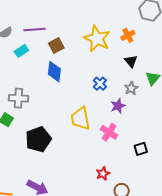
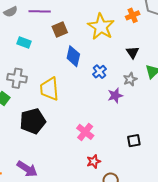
orange cross: (128, 35) -> (133, 15), moved
cyan rectangle: (21, 51) -> (24, 43), moved, turned 48
blue diamond: (54, 72) -> (73, 56), moved
yellow trapezoid: (80, 118) -> (49, 89), moved
pink cross: (109, 132) -> (85, 132), moved

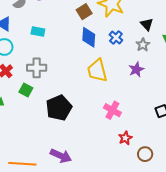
brown square: (60, 29) -> (84, 12), moved
blue cross: (100, 72) -> (116, 37), moved
gray star: (130, 79) -> (143, 45), moved
yellow trapezoid: (49, 89) -> (97, 71), moved

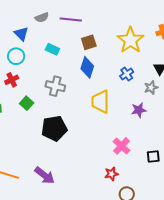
brown square: (84, 12) -> (89, 42), moved
blue diamond: (89, 37) -> (87, 67), moved
gray cross: (37, 68) -> (55, 86), moved
pink cross: (112, 110) -> (121, 146), moved

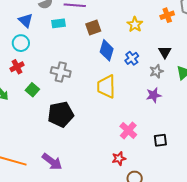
yellow star: (130, 40) -> (135, 24), size x0.6
cyan rectangle: (52, 49) -> (58, 23), moved, turned -32
blue diamond: (87, 67) -> (107, 50), moved
purple star: (139, 110) -> (154, 95), moved

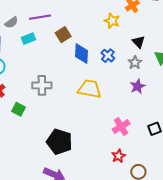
yellow star: (135, 24) -> (112, 21), moved
yellow trapezoid: (106, 86) -> (90, 89), turned 115
black pentagon: (61, 114) -> (59, 142), moved, turned -30
pink cross: (128, 130) -> (121, 127), turned 30

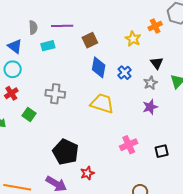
gray semicircle: (11, 22) -> (33, 28), turned -64
brown square: (63, 35) -> (90, 40), moved
red star: (118, 156) -> (87, 173), moved

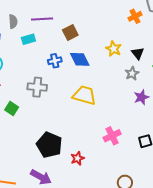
yellow star: (133, 39) -> (114, 49), moved
blue diamond: (99, 67) -> (80, 59), turned -35
blue cross: (125, 73) -> (55, 61), moved, turned 32
purple star: (150, 107) -> (141, 97), moved
red star: (87, 173) -> (77, 158), moved

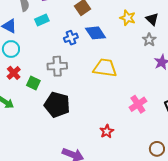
green square: (12, 109) -> (33, 83), moved
black pentagon: (49, 145) -> (57, 105), moved

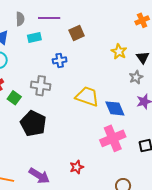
blue diamond: (96, 33) -> (115, 108), moved
pink cross: (138, 104) -> (113, 138), size x1.4
red star: (107, 131) -> (77, 167), moved

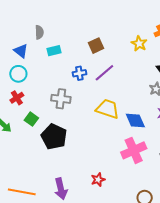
purple line: (49, 18) -> (104, 73), moved, turned -40
yellow star: (119, 52) -> (139, 44), moved
green square: (14, 98) -> (31, 119), moved
purple arrow: (39, 176) -> (61, 189), turned 45

